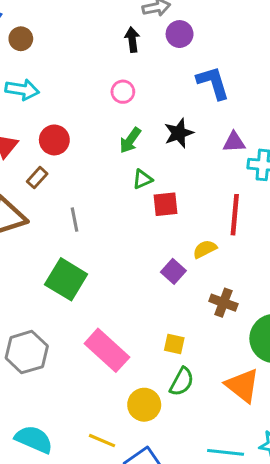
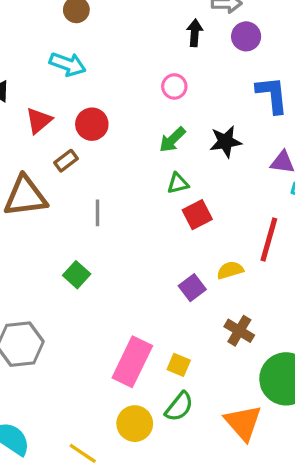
red square: (166, 204) -> (197, 215), turned -32
green square: (66, 279) -> (77, 275), size x0.6
pink rectangle: (107, 350) -> (132, 362), moved, turned 63

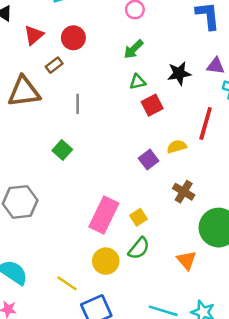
black star: (226, 142) -> (179, 73), moved
yellow square: (179, 365) -> (138, 217), turned 35
orange triangle: (243, 423) -> (187, 260), size x0.7

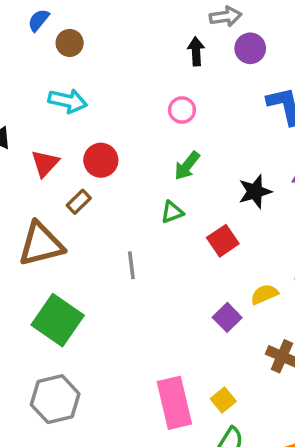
green triangle: (138, 82) -> (172, 212), moved
gray line: (78, 104) -> (131, 265), moved
green square: (62, 150) -> (58, 320), moved, size x1.8
pink rectangle: (104, 215) -> (174, 403), turned -32

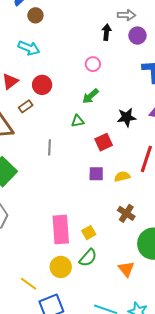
purple square: (227, 317) -> (96, 174), moved, turned 35

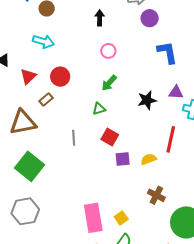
black arrow: (106, 32) -> (100, 18), moved
red square: (104, 142) -> (110, 137), moved, turned -30

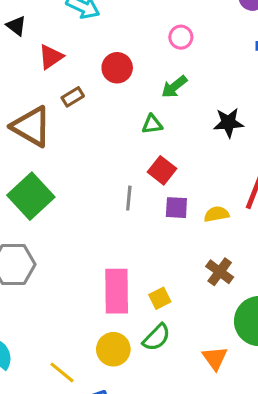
red circle: (60, 77) -> (117, 68), moved
brown triangle: (23, 122) -> (31, 126), turned 32
gray line: (74, 138) -> (129, 198), moved

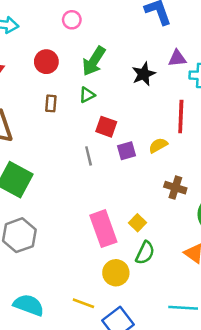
pink circle: (181, 37) -> (72, 20), moved
green arrow: (174, 87) -> (94, 61), size x1.4
brown rectangle: (73, 97) -> (51, 103), moved, turned -35

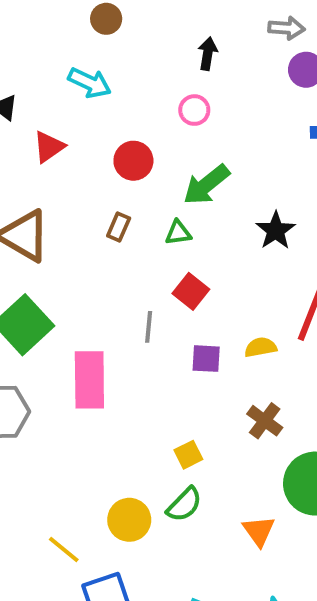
black star: (144, 74) -> (276, 230), turned -30
purple square: (127, 151) -> (206, 359), moved
pink rectangle: (103, 229) -> (89, 380), moved

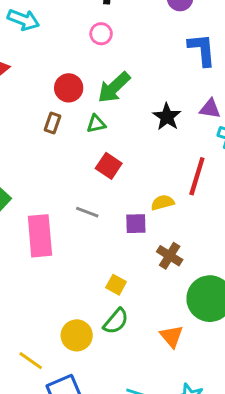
red circle: (133, 161) -> (69, 88), moved
gray line: (149, 327) -> (87, 212), moved, turned -70
purple square: (206, 359) -> (136, 224), moved
yellow square: (188, 455) -> (116, 285), turned -30

